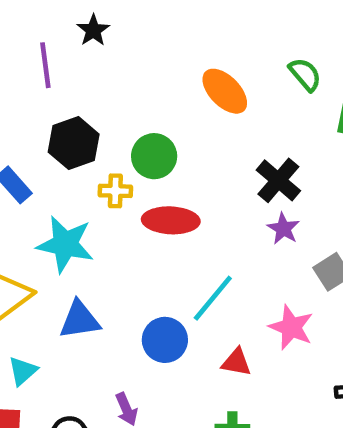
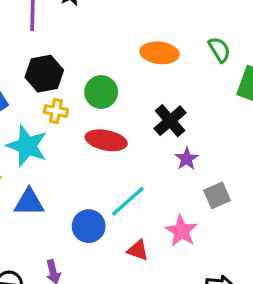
orange ellipse: (225, 91) -> (159, 53), turned -48
black cross: (278, 180) -> (170, 121), moved
yellow cross: (115, 191) -> (56, 111), moved

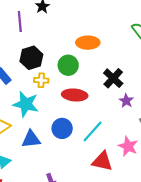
orange ellipse: (159, 53) -> (88, 43), moved
blue circle: (89, 226) -> (62, 128), moved
red triangle: (138, 250) -> (102, 161), size x1.5

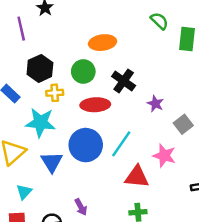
black cross: (113, 78) -> (124, 81), moved
blue circle: (62, 128) -> (86, 145), size x1.4
blue triangle: (31, 139) -> (52, 162), turned -48

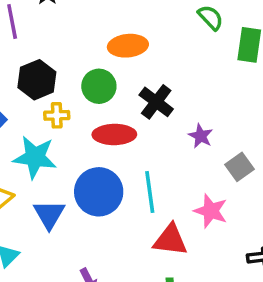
cyan line: (121, 144) -> (150, 192), turned -44

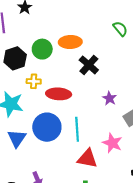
green circle: (99, 86) -> (42, 49), moved
black cross: (156, 102) -> (89, 65), moved
yellow cross: (57, 115) -> (34, 81), moved

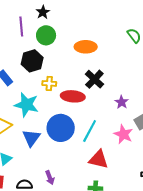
green circle: (42, 49) -> (46, 35), moved
black cross: (89, 65) -> (94, 79), moved
cyan line: (77, 129) -> (90, 131), turned 30
pink star: (112, 143) -> (123, 134), moved

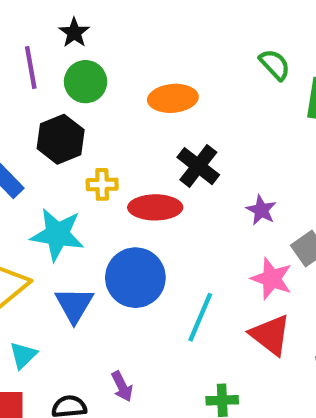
cyan line: (90, 131) -> (200, 317), moved
red triangle: (98, 159) -> (270, 335), moved, turned 30

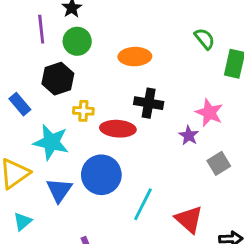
black cross: (198, 166) -> (149, 103), turned -32
pink star: (272, 279) -> (209, 113), moved

